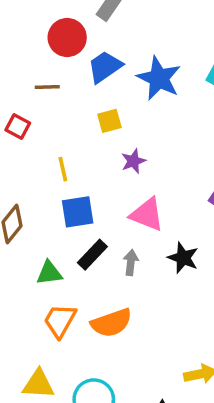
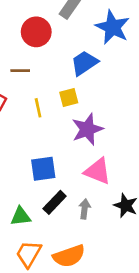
blue trapezoid: (105, 67) -> (84, 63), moved
blue star: (159, 78) -> (112, 27), moved
purple star: (133, 161) -> (87, 129), size x1.6
yellow line: (63, 169) -> (38, 108), moved

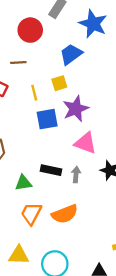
blue square: (43, 169) -> (47, 119), moved
black rectangle: (55, 202) -> (51, 170), turned 60

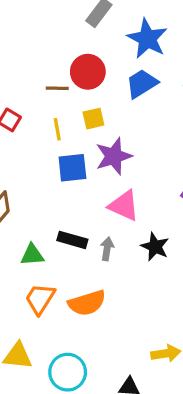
red circle: (30, 30) -> (88, 72), moved
blue trapezoid: (71, 54) -> (142, 84), moved
brown line: (18, 63) -> (57, 88), moved

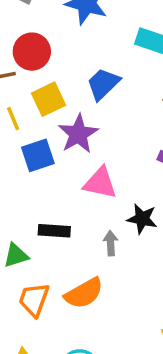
blue trapezoid: (142, 84) -> (103, 84), moved
yellow square: (93, 119) -> (48, 99), size x1.4
gray arrow: (107, 249) -> (111, 243), moved

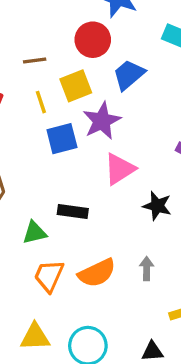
red circle: (32, 52) -> (93, 40), moved
pink triangle: (100, 183) -> (120, 169), turned -48
gray arrow: (111, 243) -> (147, 269), moved

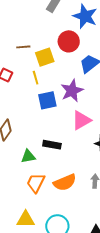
brown line: (35, 61) -> (23, 47), moved
yellow square: (76, 86) -> (45, 57), moved

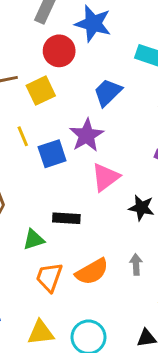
red circle: (69, 41) -> (59, 51), moved
yellow line: (36, 78) -> (23, 136), moved

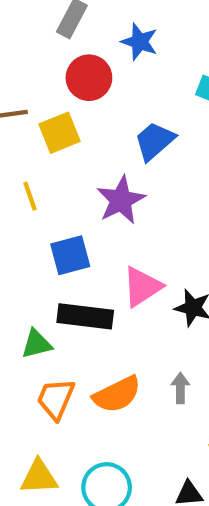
blue star: (93, 24) -> (140, 42), size x0.7
blue square: (52, 154) -> (70, 255), moved
pink triangle: (105, 177) -> (142, 287), moved
black rectangle: (66, 218) -> (85, 316), size x1.4

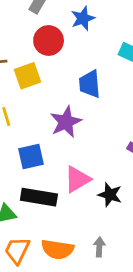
blue star: (140, 42) -> (83, 18), turned 30
blue trapezoid: (155, 141) -> (90, 84), turned -56
orange semicircle: (117, 395) -> (57, 249), turned 32

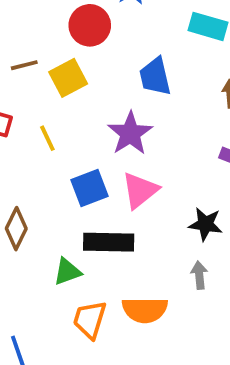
pink triangle: (77, 179) -> (140, 190), moved
gray arrow: (99, 247) -> (199, 275), moved

